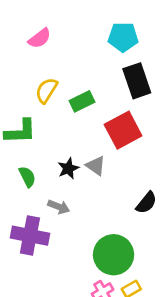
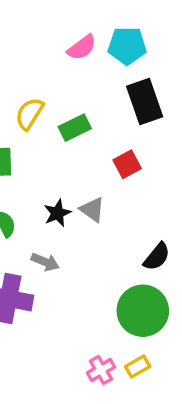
pink semicircle: (40, 38) -> (82, 47), moved
red square: (123, 130) -> (127, 164), size x0.6
green circle: (114, 255) -> (143, 311), moved

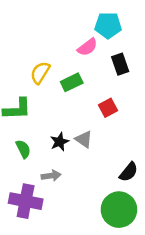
pink semicircle: (82, 47) -> (87, 47), moved
black rectangle: (145, 101) -> (120, 64), size x0.7
gray arrow: (45, 262) -> (51, 176), turned -30

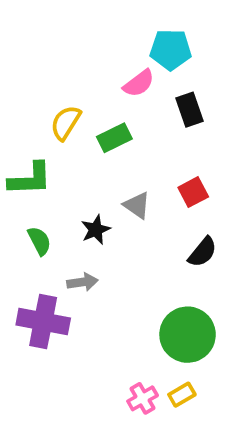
red square: (108, 108) -> (193, 192), moved
gray triangle: (84, 139) -> (137, 205), moved
black semicircle: (129, 172) -> (203, 252), moved

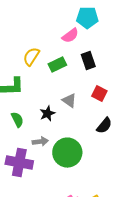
black rectangle: (189, 110) -> (88, 61), moved
red square: (193, 192) -> (99, 94), turned -35
green circle: (188, 335) -> (67, 153), moved

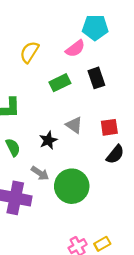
yellow semicircle: (31, 57) -> (29, 52), moved
red square: (99, 94) -> (109, 127), moved, turned -35
gray arrow: (40, 142) -> (40, 173), turned 42

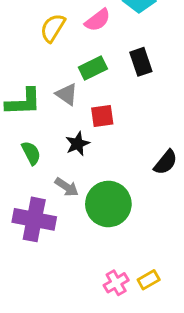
pink semicircle: (75, 49) -> (98, 20), moved
gray triangle: (74, 125) -> (67, 94), moved
red square: (109, 127) -> (102, 116), moved

